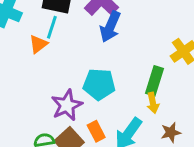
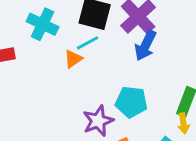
cyan line: (52, 27) -> (88, 43), turned 40

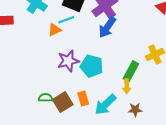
purple star: (98, 121) -> (68, 61), moved

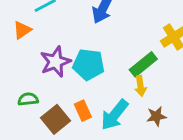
orange triangle: (55, 30) -> (22, 30), moved
green rectangle: (131, 71) -> (143, 64), turned 30
green semicircle: (46, 98) -> (28, 99), moved

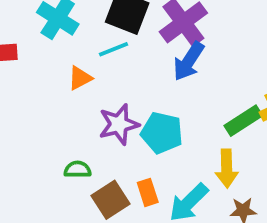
green rectangle: (143, 64) -> (243, 121), moved
yellow arrow: (140, 86) -> (227, 169), size x1.4

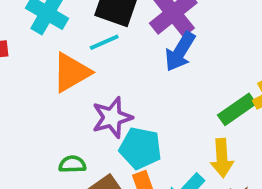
orange triangle: (80, 78) -> (71, 72), size x1.6
cyan pentagon: (162, 133) -> (140, 148), moved

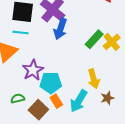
cyan line: (104, 42) -> (20, 32), turned 42
green rectangle: (237, 109) -> (94, 39), moved

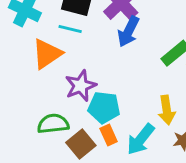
green semicircle: (18, 99) -> (53, 124), size x1.5

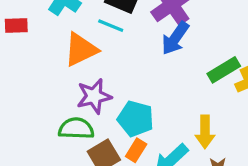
purple star: (81, 86) -> (94, 96), moved
orange rectangle: (109, 135) -> (136, 150), turned 48

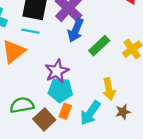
green rectangle: (224, 70) -> (99, 46), moved
purple star: (94, 96) -> (57, 71), moved

